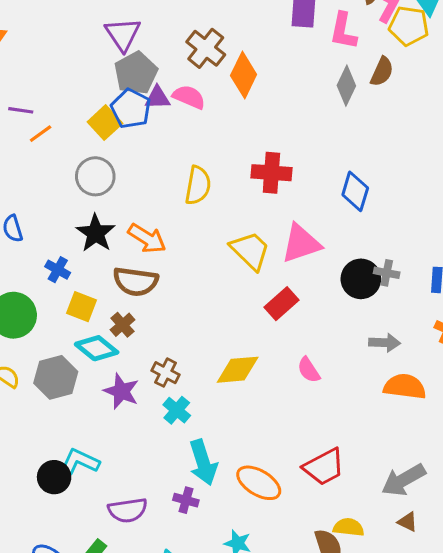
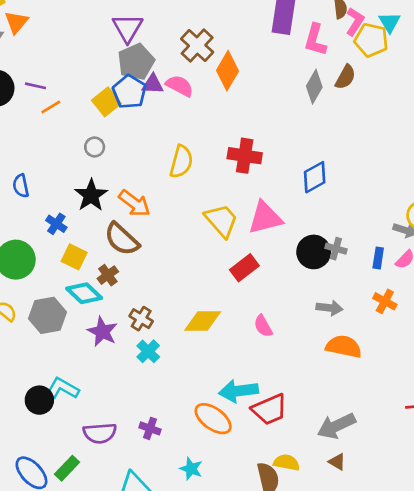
gray circle: (95, 176) -> (95, 147), size x0.6
blue diamond: (355, 191) -> (315, 177), turned 40
brown semicircle: (136, 281) -> (122, 239), turned 30
cyan arrow: (203, 462) -> (239, 391), moved, turned 96

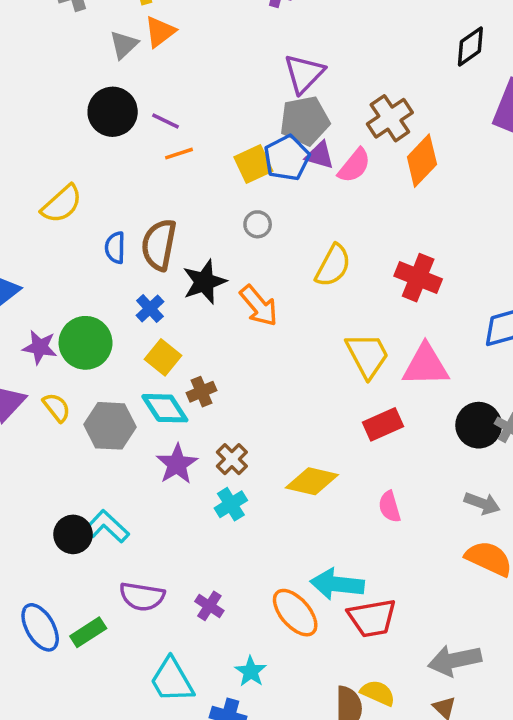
pink semicircle: (180, 86) -> (354, 166), turned 88
gray circle: (95, 147) -> (258, 224), moved
brown semicircle: (122, 239) -> (159, 245), moved, turned 45

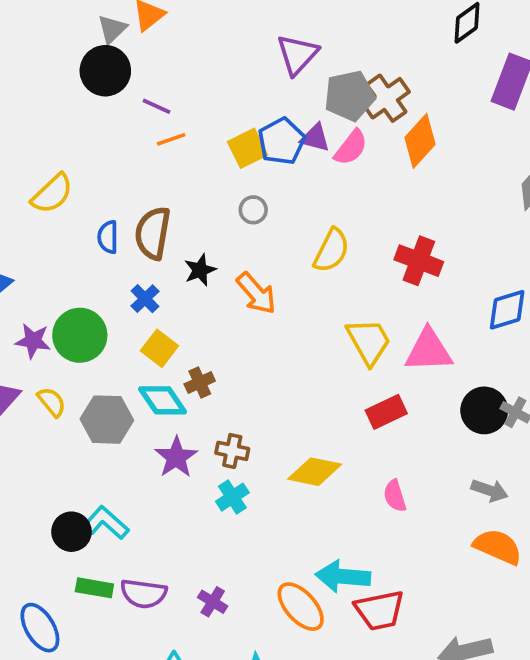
black circle: (113, 112) -> (105, 71), moved
gray pentagon: (305, 121) -> (350, 96), moved
black star: (204, 282) -> (200, 270), size x0.7
brown cross: (232, 459) -> (232, 451), turned -32
green rectangle: (88, 632) -> (94, 588), moved, turned 44

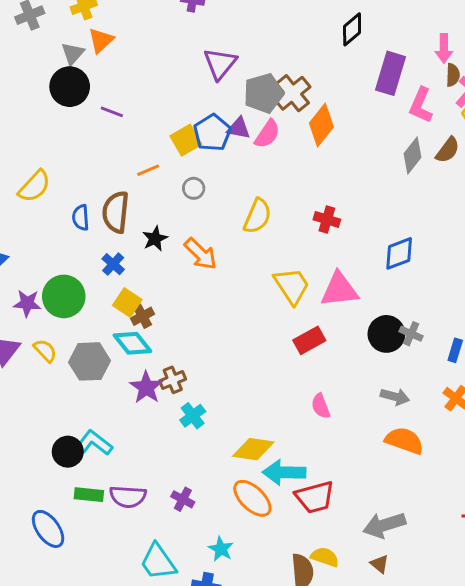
orange line: (171, 139) -> (148, 170), moved
red cross: (419, 261) -> (327, 219), size x0.7
brown cross: (200, 383) -> (142, 316), moved
brown cross: (232, 451) -> (173, 380), moved, turned -30
yellow diamond: (315, 472) -> (253, 449), moved

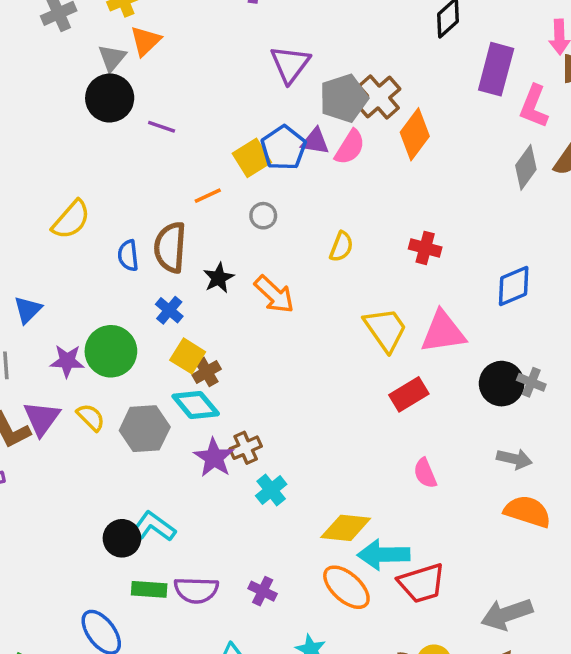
yellow semicircle: (257, 216) -> (341, 247), size x0.7

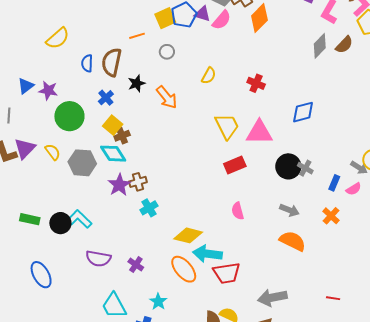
purple star: (67, 361) -> (48, 91), moved
green rectangle: (149, 589) -> (30, 219), moved

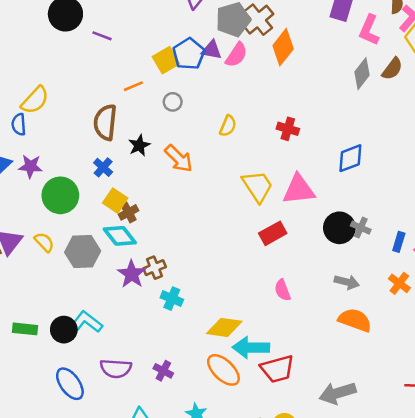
blue semicircle: (87, 63) -> (19, 124), moved
cyan cross: (149, 208) -> (172, 299), turned -30
blue ellipse: (41, 275) -> (70, 384), moved

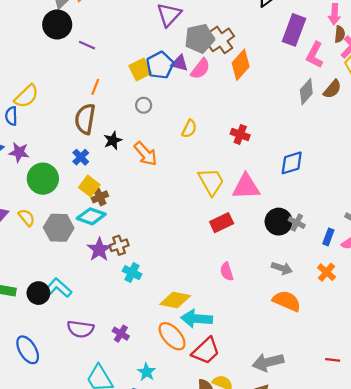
orange line: (133, 86) -> (95, 87), moved, turned -49
cyan diamond: (120, 236) -> (91, 216), turned -36
red trapezoid: (277, 369) -> (206, 351), moved, turned -32
blue ellipse: (70, 384) -> (28, 350), moved

